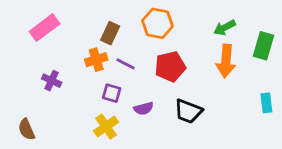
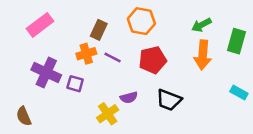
purple cross: (52, 81) -> (46, 72), size x1.6
purple square: (112, 93) -> (75, 84), moved
cyan rectangle: (266, 103) -> (239, 92), turned -54
yellow cross: (106, 127) -> (108, 114), moved

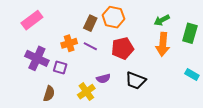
brown rectangle: (99, 30) -> (90, 23), moved
brown semicircle: (24, 116) -> (49, 94), moved, turned -140

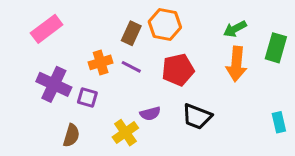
cyan rectangle: (192, 74) -> (279, 122), moved, turned 48

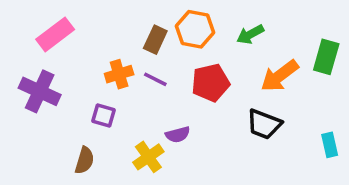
green arrow: (235, 29) -> (250, 34), moved
orange arrow: (236, 64) -> (280, 76), turned 48
purple cross: (54, 84) -> (40, 91), moved
black trapezoid: (197, 116) -> (264, 124), moved

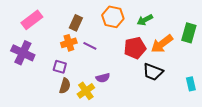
brown rectangle: (155, 40) -> (76, 23), moved
red pentagon: (211, 83) -> (135, 48), moved
brown semicircle: (85, 160) -> (65, 86), moved

